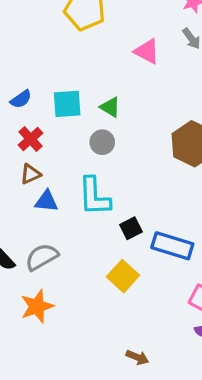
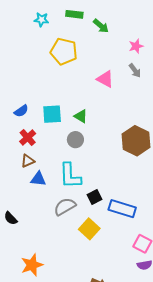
gray semicircle: (42, 257) -> (65, 207), moved
orange star: (37, 306) -> (32, 265), moved

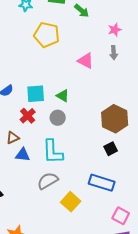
gray arrow: (135, 71) -> (114, 53), turned 32
red cross: (28, 138) -> (28, 116), moved
black square: (95, 197) -> (111, 149), moved

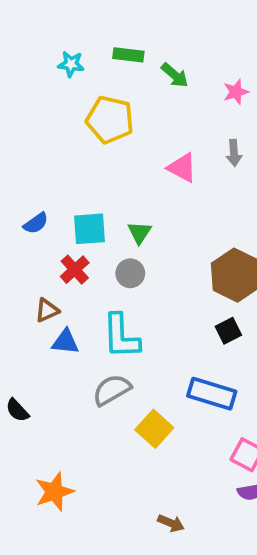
pink star: (115, 30) -> (236, 92), moved
green triangle: (63, 96) -> (140, 233), turned 32

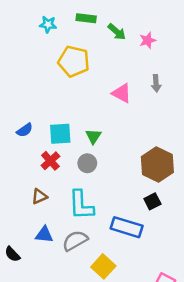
pink star: (236, 92) -> (148, 40), moved
brown triangle: (47, 310) -> (39, 196), moved
blue triangle: (65, 342) -> (44, 235), moved
blue rectangle: (212, 394) -> (127, 227), moved

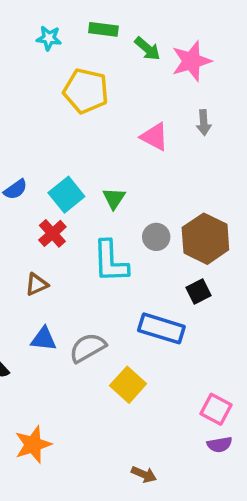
pink star: (148, 40) -> (191, 61), size x1.6
cyan square: (60, 134) -> (66, 195), turned -35
gray circle: (87, 163) -> (156, 237), moved
cyan L-shape: (81, 205) -> (110, 262), moved

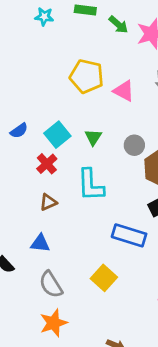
yellow pentagon: (86, 91) -> (87, 76), moved
gray circle: (156, 237) -> (134, 145), moved
brown triangle: (37, 284) -> (48, 202), moved
gray semicircle: (88, 348) -> (51, 284), moved, turned -92
orange star: (33, 444) -> (53, 323), moved

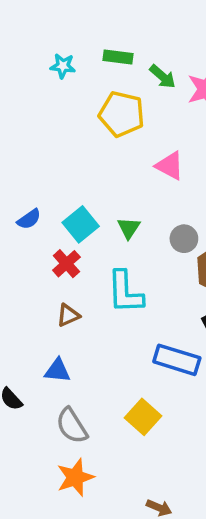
yellow pentagon: (87, 76) -> (122, 114), moved

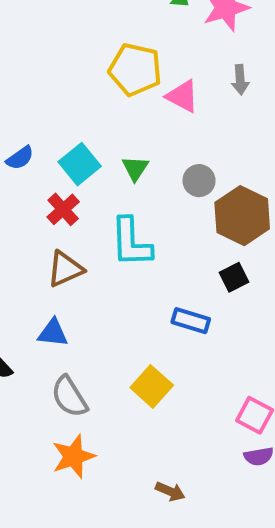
yellow pentagon: (122, 114) -> (135, 69), moved
brown triangle: (68, 315) -> (65, 269), size x1.4
blue rectangle: (177, 360) -> (191, 321), size x0.7

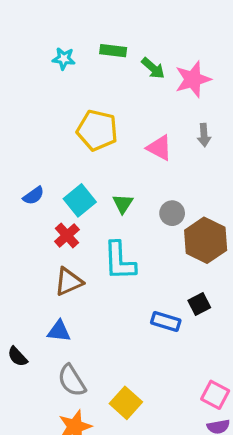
yellow pentagon: (135, 69) -> (97, 130), moved
black square: (234, 277) -> (199, 304), moved
yellow square: (152, 386) -> (126, 403), moved

